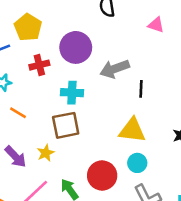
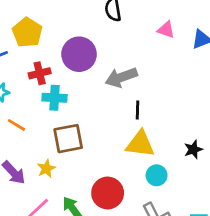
black line: (141, 89) -> (138, 110), moved
cyan cross: (72, 93) -> (55, 98), moved
cyan circle: (137, 163) -> (157, 175), moved

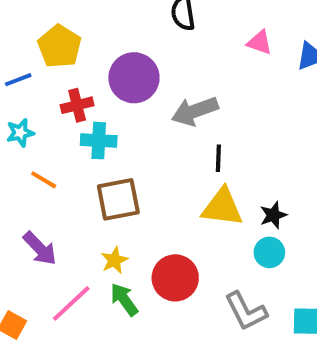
black star: (193, 149) -> (273, 215), moved
yellow star: (46, 169) -> (114, 260), moved
cyan circle: (157, 175) -> (269, 252), moved

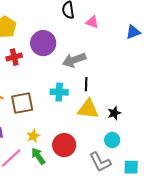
pink triangle: (260, 42) -> (92, 22), moved
cyan cross: (99, 141) -> (59, 92), moved
brown square: (118, 199) -> (22, 103), moved
cyan circle: (269, 252) -> (112, 140), moved

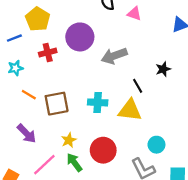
black line: (86, 84) -> (138, 86), moved, turned -32
cyan cross: (59, 92) -> (98, 102), moved
black star: (114, 113) -> (163, 69), moved

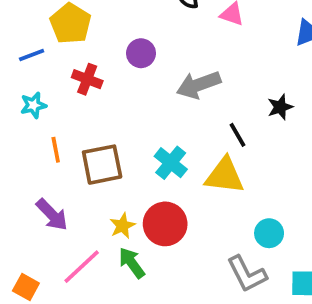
purple circle: (80, 37) -> (141, 53), size x0.6
red cross: (48, 52) -> (87, 79), turned 35
orange line: (29, 95) -> (56, 150), turned 48
cyan cross: (98, 102) -> (171, 163), turned 36
red circle: (103, 150) -> (165, 224), moved

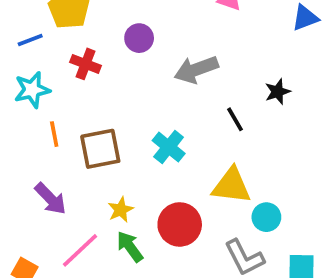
cyan star: (33, 105) -> (32, 90), size x1.4
yellow triangle: (225, 176) -> (231, 186), moved
red circle: (165, 224) -> (180, 224), moved

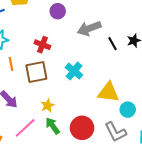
red cross: (86, 64) -> (42, 45), moved
black line: (235, 119) -> (112, 44), moved
red circle: (180, 224) -> (82, 128), moved

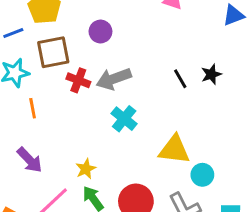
gray arrow: (89, 28) -> (114, 79), moved
brown square: (36, 72) -> (53, 52), moved

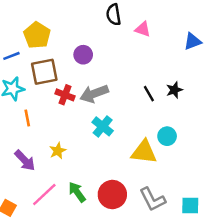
yellow star: (86, 169) -> (58, 151), moved
cyan circle: (202, 175) -> (167, 136), moved

